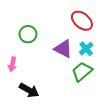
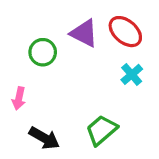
purple triangle: (63, 49) -> (84, 33), moved
green trapezoid: (82, 72) -> (102, 130), moved

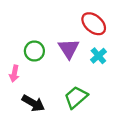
purple triangle: (84, 33) -> (69, 49), moved, turned 30
green circle: (43, 52) -> (34, 51), moved

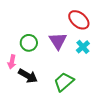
black arrow: (33, 103) -> (28, 76), moved

